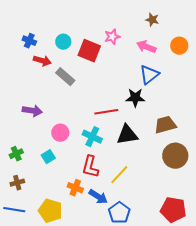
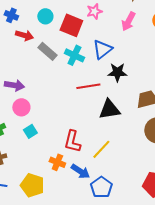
pink arrow: (146, 47) -> (128, 21), turned -84
blue triangle: (149, 75) -> (102, 49), moved
pink circle: (60, 133) -> (21, 107), moved
cyan cross: (92, 137) -> (74, 55), moved

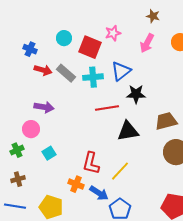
blue cross: (11, 15) -> (30, 49), moved
red arrow: (24, 35) -> (43, 70), moved
cyan cross: (74, 55) -> (93, 77), turned -30
purple arrow: (14, 85) -> (44, 107), moved
pink circle: (21, 107) -> (31, 129), moved

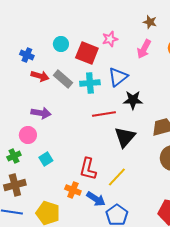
black triangle: (128, 131) -> (125, 137), turned -40
brown cross: (18, 179) -> (15, 185), size x1.5

